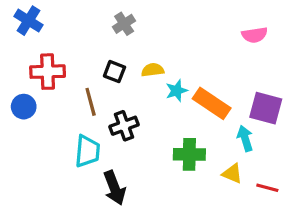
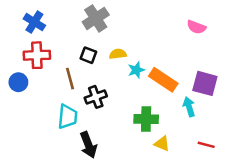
blue cross: (28, 21) -> (34, 22), moved
gray cross: (124, 24) -> (96, 18), size x1.5
pink semicircle: (255, 35) -> (196, 27), turned 30
yellow triangle: (232, 173) -> (162, 144), moved

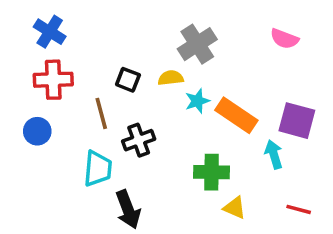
gray cross: (96, 18) -> (197, 44), moved
blue circle: (18, 82) -> (37, 131), moved

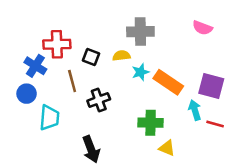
blue cross: (50, 32) -> (35, 66), moved
gray cross: (197, 44) -> (140, 32), turned 32
red cross: (53, 80) -> (57, 44), moved
cyan trapezoid: (98, 169) -> (49, 118), moved
red line: (299, 209) -> (215, 124), moved

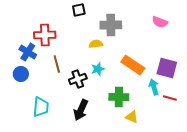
black square: (91, 57) -> (79, 10), moved, turned -32
cyan star: (140, 72) -> (98, 69), moved
cyan trapezoid: (49, 118) -> (41, 107), moved
black arrow: (91, 149) -> (81, 110), moved, turned 45

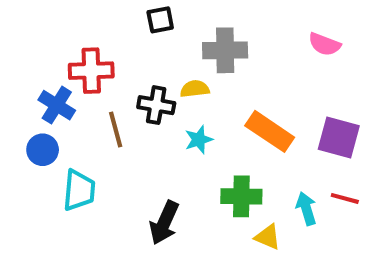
black cross: (78, 79) -> (156, 105), moved, turned 30
cyan arrow: (154, 87) -> (306, 209), moved
cyan trapezoid: (41, 107) -> (79, 190), moved

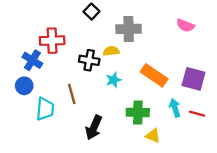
black square: (160, 20) -> (91, 12), turned -35
brown line: (116, 129) -> (72, 94), moved
cyan arrow: (306, 209) -> (175, 108), moved

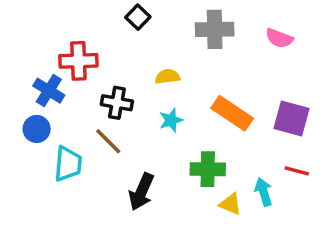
gray cross: (129, 29) -> (215, 29), moved
black cross: (89, 60) -> (117, 103), moved
brown line: (72, 94) -> (108, 141), turned -30
cyan arrow: (175, 108) -> (264, 192), moved

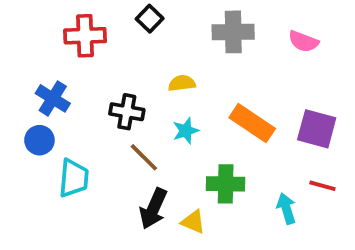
red cross: (78, 61) -> (85, 36), moved
brown line: (108, 141) -> (144, 157), moved
yellow triangle: (230, 204) -> (193, 222), moved

